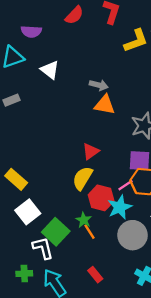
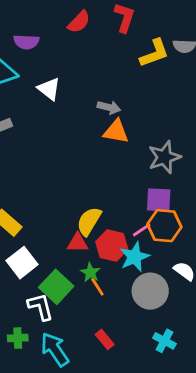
red triangle: (91, 151) -> (78, 243), moved, turned 36

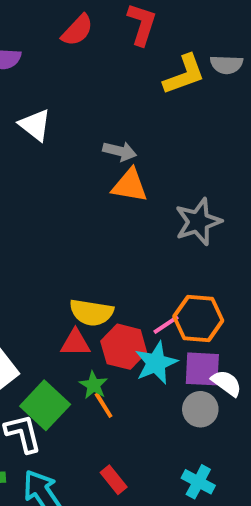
purple square: (159, 200) -> (202, 369), moved
yellow semicircle: (89, 221) -> (91, 312), turned -112
gray circle: (150, 291) -> (200, 409), moved, size x0.7

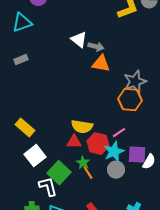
white triangle: (35, 125) -> (79, 40), moved
orange hexagon: (198, 319) -> (130, 100), moved
white semicircle: (227, 383) -> (149, 162), turned 84
gray circle: (200, 409) -> (116, 170), moved

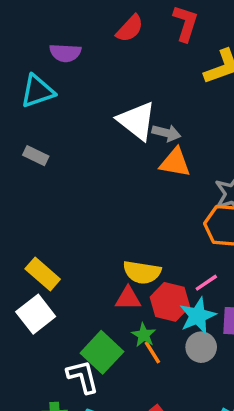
white triangle: (79, 40) -> (137, 121), size x1.4
gray rectangle: (21, 60) -> (36, 156), turned 48
white square: (35, 156) -> (36, 314), moved

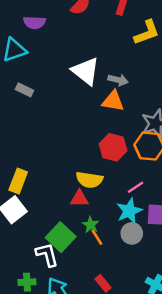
gray arrow: (166, 133) -> (118, 80), moved
gray rectangle: (36, 156) -> (24, 90), moved
yellow rectangle: (43, 274) -> (18, 181), turned 70
red hexagon: (170, 302) -> (113, 147), moved

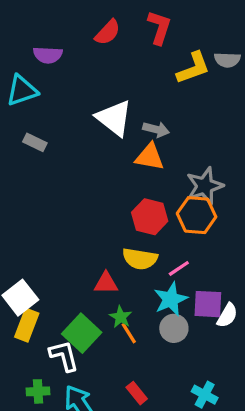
yellow semicircle: (89, 180) -> (140, 259), moved
yellow rectangle: (18, 181) -> (27, 325), moved

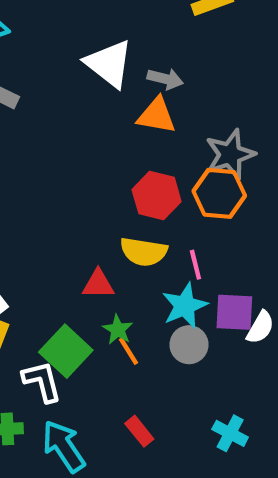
pink line: (179, 268) -> (195, 265), turned -70

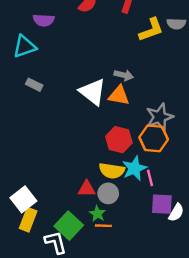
white triangle: (109, 64) -> (93, 92), moved
pink line: (195, 265) -> (150, 178), moved
cyan star: (185, 306) -> (134, 168), moved
gray circle: (189, 345) -> (108, 193), moved
orange line: (128, 351) -> (103, 226), turned -56

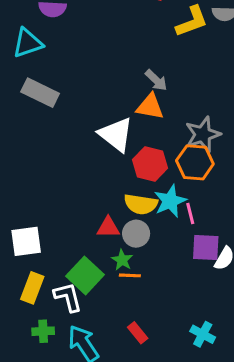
gray arrow: (124, 75) -> (156, 80), turned 30
gray rectangle: (34, 85) -> (40, 93), size x1.6
white triangle: (93, 92) -> (116, 134), moved
white square: (23, 199) -> (26, 241), turned 30
yellow rectangle: (28, 220) -> (32, 288), moved

